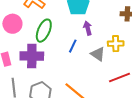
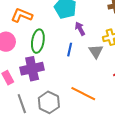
gray triangle: (98, 54) -> (96, 51), turned 35

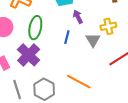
purple cross: (32, 69) -> (29, 55), turned -35

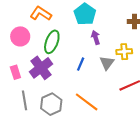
blue line: (67, 37) -> (81, 64), moved

